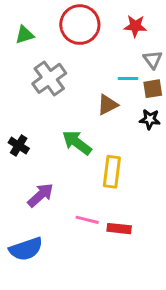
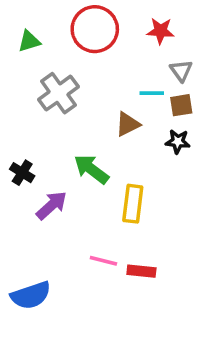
purple arrow: (41, 195) -> (52, 205), moved

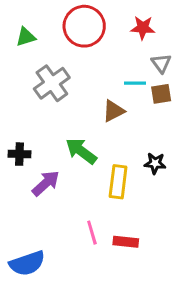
black star: (178, 141) -> (155, 163), moved
black cross: (22, 173) -> (20, 154), turned -30
pink line: (103, 261) -> (92, 233), turned 60

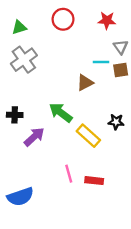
red circle: (84, 26) -> (63, 19), size x0.7
gray cross: (52, 83) -> (24, 60), moved
yellow rectangle: (118, 182) -> (88, 136), turned -55

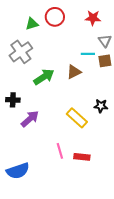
green triangle: (19, 27) -> (32, 24), moved
green arrow: (61, 113) -> (44, 77), moved, turned 110

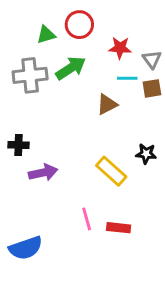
red star: (93, 18) -> (120, 48), moved
gray cross: (21, 52) -> (30, 75), turned 30
green arrow: (44, 77) -> (71, 68), moved
purple arrow: (30, 119) -> (43, 173), turned 30

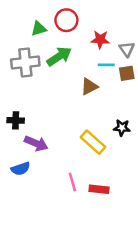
purple arrow: (43, 173) -> (36, 143), turned 35
blue semicircle: (26, 248) -> (21, 169), moved, size x0.7

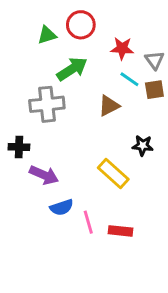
gray cross: (25, 62) -> (47, 104), moved
cyan line: (106, 65) -> (129, 79), turned 35
black star: (122, 128) -> (143, 146), moved
blue semicircle: (21, 169) -> (62, 207), moved

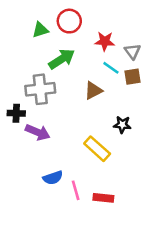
black cross: (19, 147) -> (16, 113), moved
purple arrow: (44, 175) -> (38, 132), moved

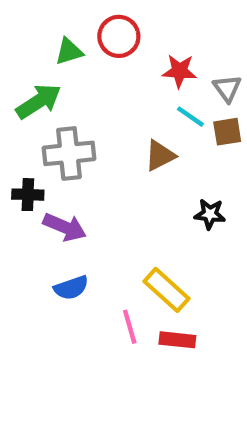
green arrow: (62, 59) -> (39, 101), moved
yellow rectangle: (97, 149) -> (167, 290), moved
blue semicircle: (53, 178) -> (71, 288), moved

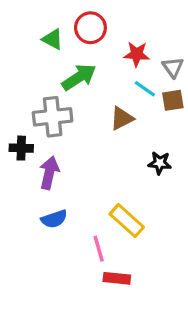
green triangle: (69, 52) -> (53, 39), turned 45
green arrow: (39, 101) -> (79, 77), moved
purple arrow: (65, 227) -> (49, 173), turned -100
red rectangle: (177, 340) -> (117, 278), moved

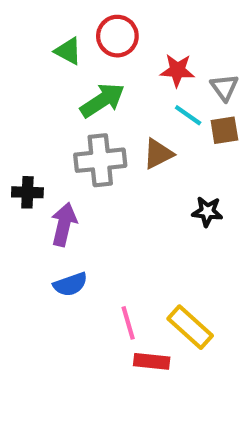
gray cross: (53, 117) -> (100, 160), moved
yellow rectangle: (127, 221) -> (190, 327), moved

